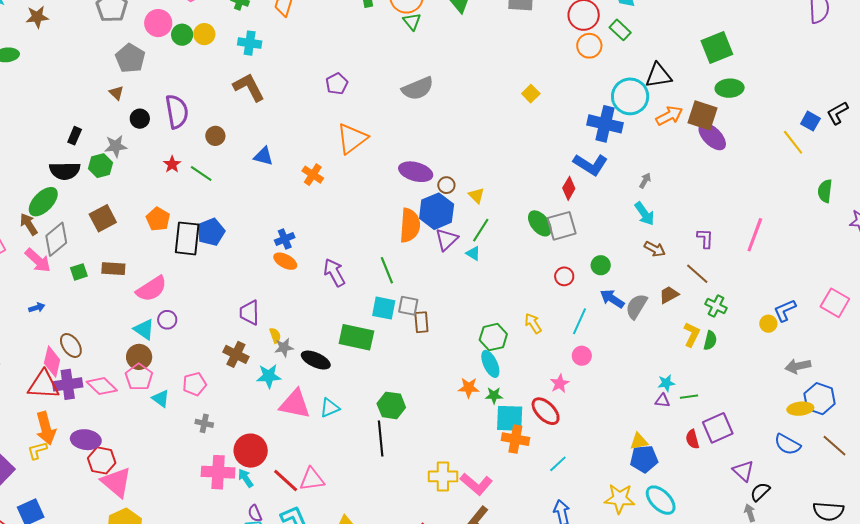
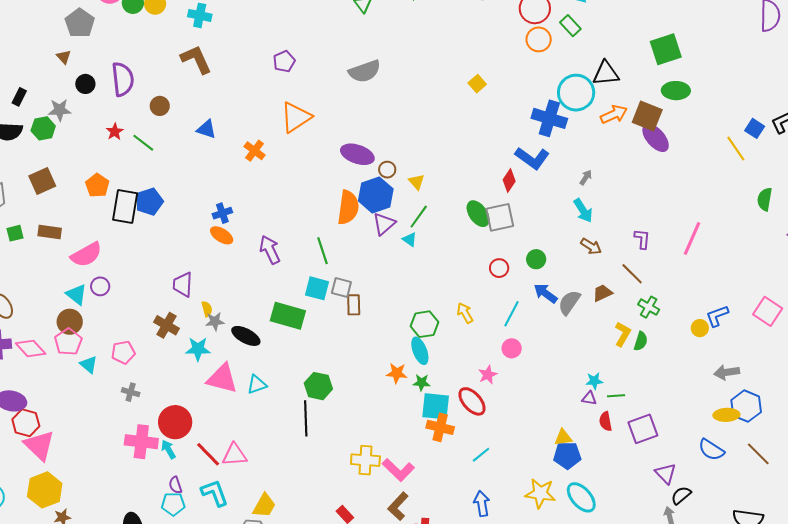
red semicircle: (692, 439) -> (606, 421), moved

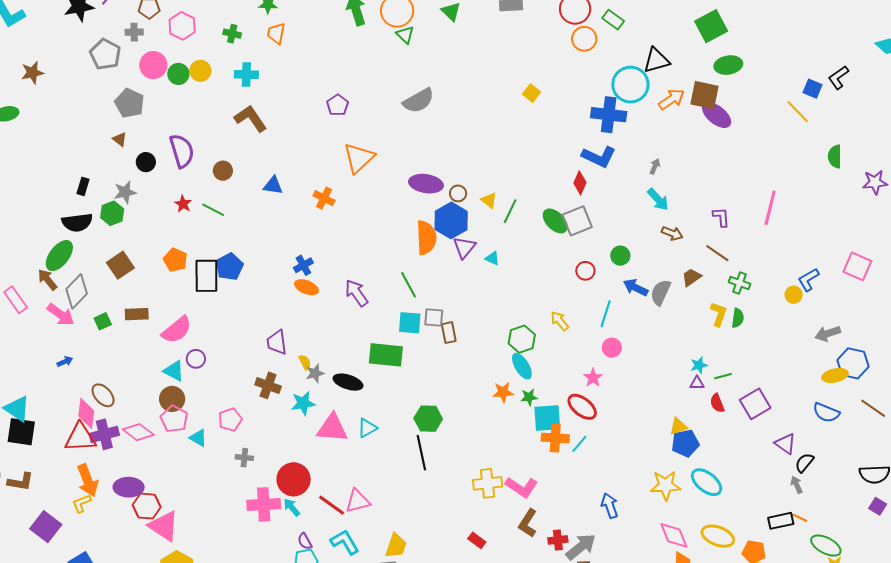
green line: (419, 217) -> (510, 211), moved
cyan line: (481, 455) -> (579, 444), moved

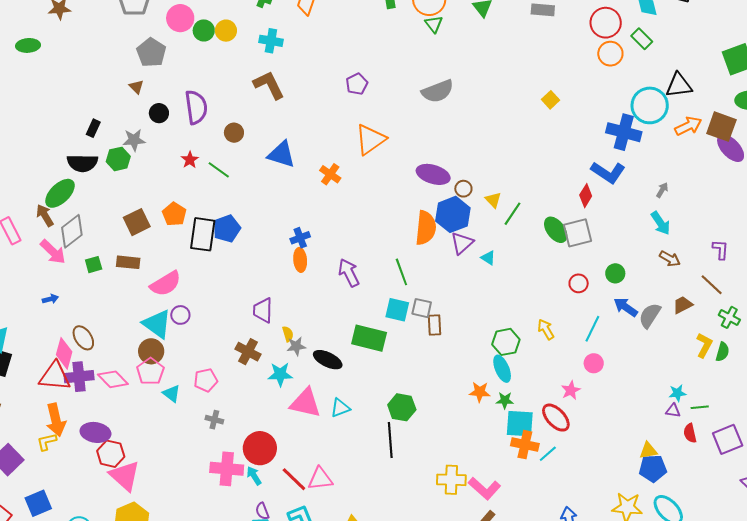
blue triangle: (273, 185) -> (281, 154), size x1.4
brown square: (120, 265) -> (137, 222), moved
orange ellipse: (307, 287) -> (300, 260), turned 55
cyan triangle: (174, 371) -> (157, 324), size x1.4

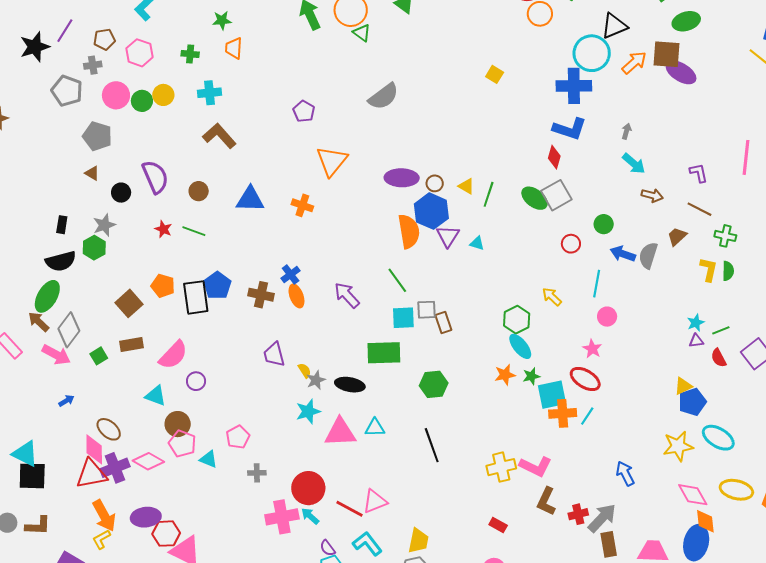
cyan triangle: (157, 324) -> (156, 396), moved, size x0.7
brown cross: (248, 352) -> (261, 295), moved
green hexagon: (402, 407) -> (434, 384), moved
cyan triangle: (340, 408) -> (375, 428), turned 35

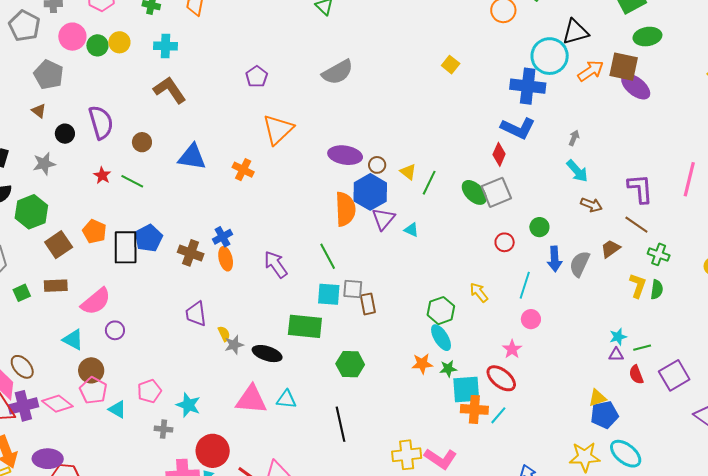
purple L-shape: (699, 173) -> (640, 189), size x1.5
green hexagon: (94, 248) -> (31, 212), moved, size x1.4
blue arrow: (623, 254) -> (555, 259), turned -120
cyan star: (308, 411) -> (188, 405), moved, turned 30

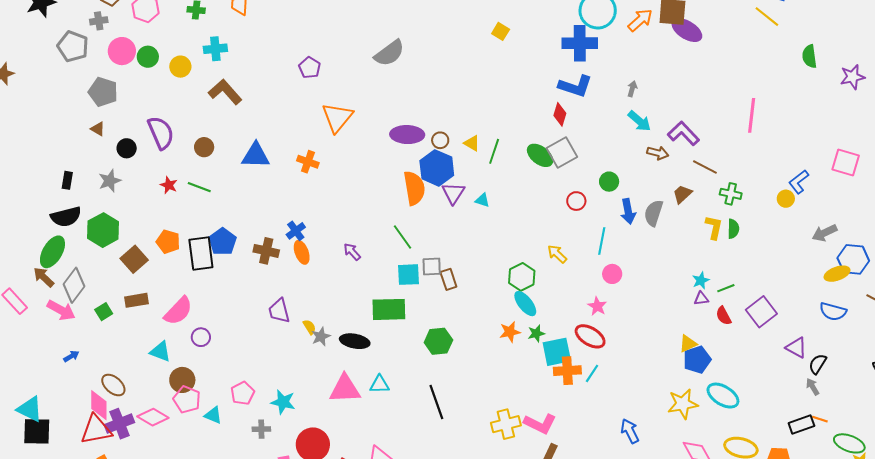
yellow circle: (119, 42) -> (180, 67), moved
purple L-shape: (640, 189) -> (683, 133), moved, turned -32
purple arrow: (276, 264) -> (352, 252), size x0.7

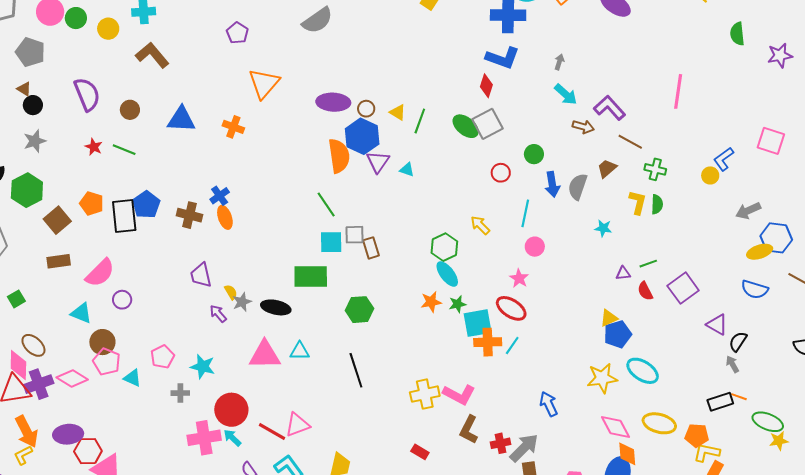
black circle: (127, 148) -> (33, 105), moved
purple arrow: (352, 252) -> (218, 314), moved
cyan star: (701, 280) -> (603, 228), moved, turned 30
green square: (104, 312) -> (16, 299), moved

